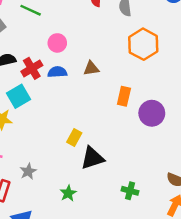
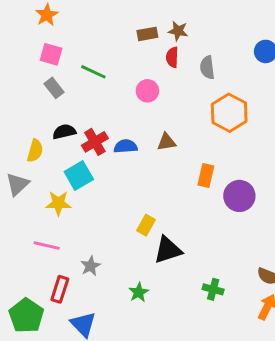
pink circle: (57, 43) -> (147, 91), moved

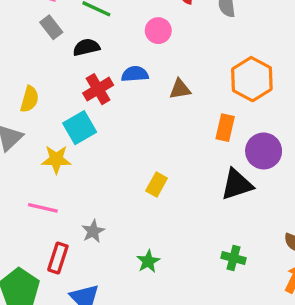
orange hexagon: (229, 113) -> (252, 79), moved
black semicircle: (64, 132) -> (86, 47), moved
blue semicircle: (126, 146) -> (135, 74), moved
black triangle: (168, 250) -> (237, 184), moved

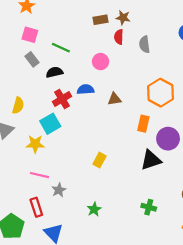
pink line: (43, 208) -> (39, 175), moved
red rectangle: (58, 258) -> (36, 207), turned -36

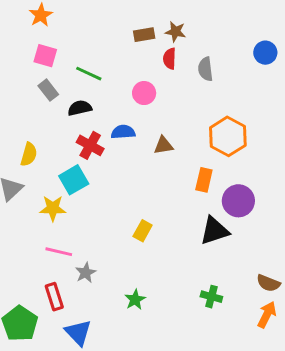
red cross: (62, 99) -> (90, 145), turned -30

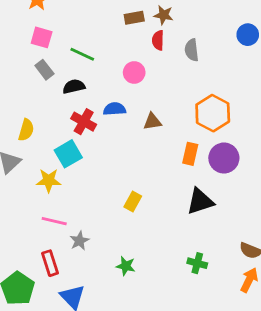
purple circle: (238, 201) -> (224, 158), moved
green star: (135, 300) -> (126, 266), turned -30

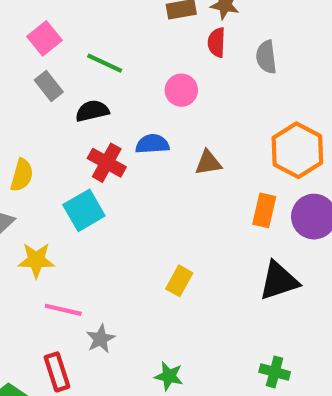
pink square: (42, 37) -> (45, 38), turned 35
yellow star: (49, 180) -> (36, 260), moved

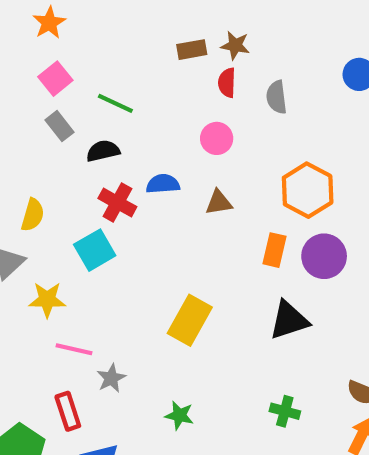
pink circle: (181, 90) -> (217, 138), moved
yellow rectangle: (179, 281) -> (190, 320), size x1.6

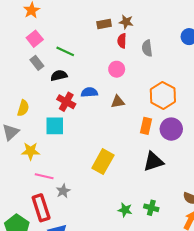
cyan square: (95, 250) -> (55, 126), turned 30
red rectangle: (68, 411) -> (41, 208), size x1.4
green star: (179, 415) -> (125, 210), moved

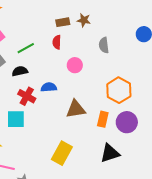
red semicircle: (122, 41) -> (57, 42), moved
green line: (65, 51) -> (26, 48), turned -54
brown triangle: (118, 102) -> (76, 109), moved, size x1.5

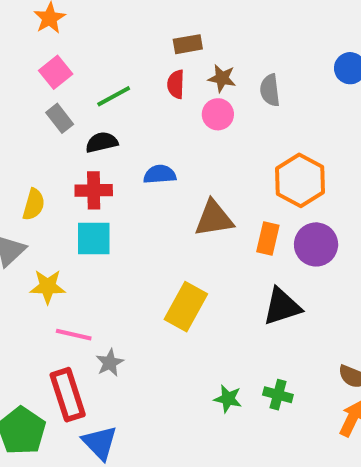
brown star: (84, 20) -> (222, 78), moved
pink circle: (75, 65) -> (218, 114), moved
red cross: (27, 96) -> (94, 190), moved, turned -30

